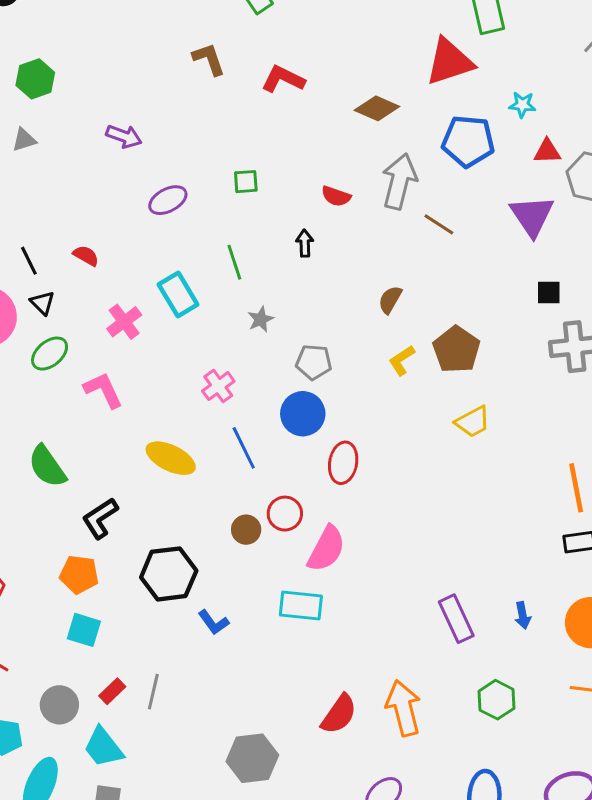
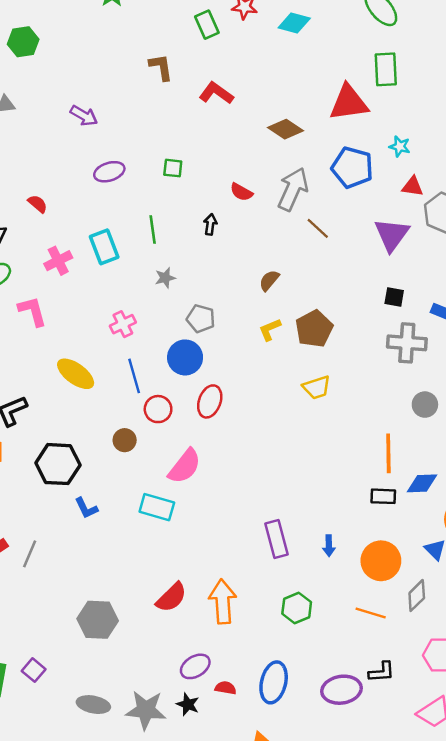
green hexagon: (35, 79) -> (23, 42), moved
red circle: (285, 514) -> (158, 409), moved

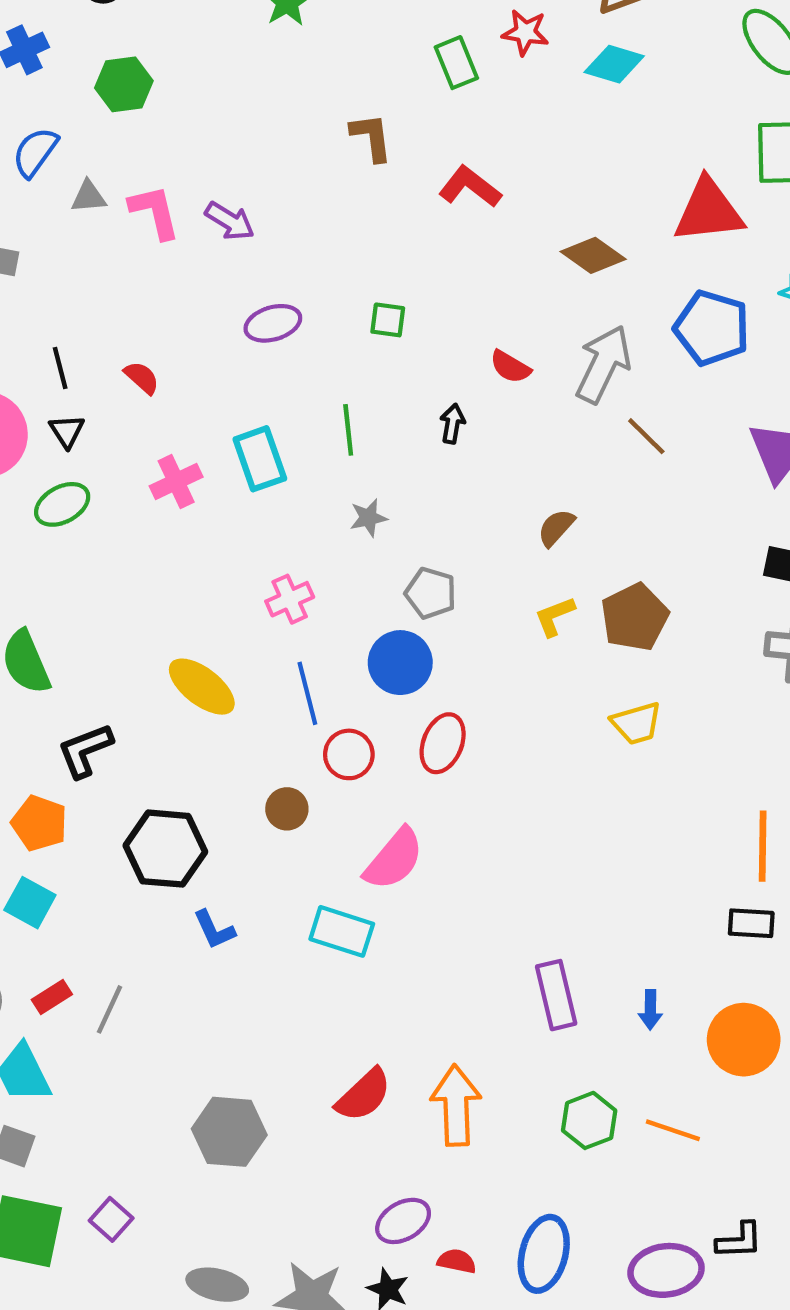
pink L-shape: (32, 311) -> (155, 212), moved
orange line: (371, 613) -> (673, 1130), moved

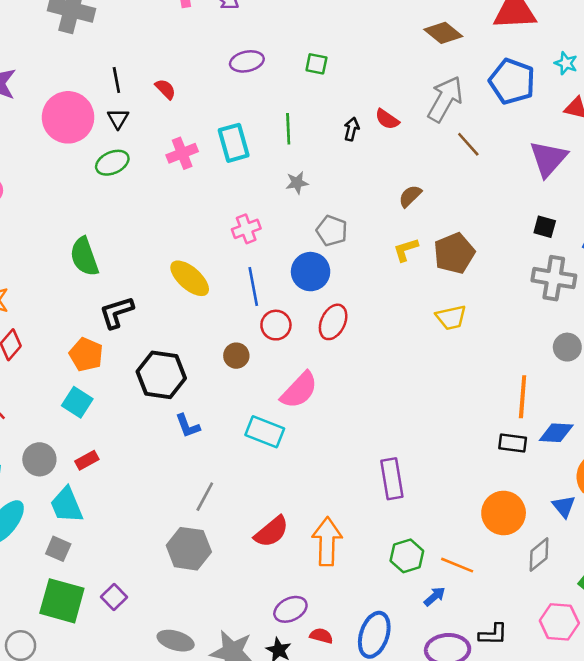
red semicircle: (510, 367) -> (387, 119), moved
gray line: (110, 1009) -> (205, 497), moved
blue arrow: (650, 1010) -> (435, 596), moved, turned -135

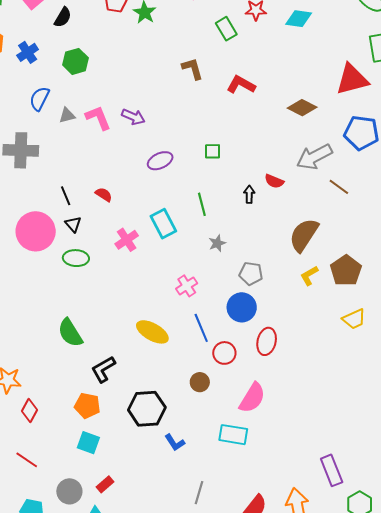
gray arrow: (445, 99) -> (314, 157), turned -135
green ellipse: (112, 163) -> (76, 258), turned 40
brown semicircle: (410, 196) -> (304, 235), size x1.8
purple rectangle: (392, 479) -> (332, 470), moved

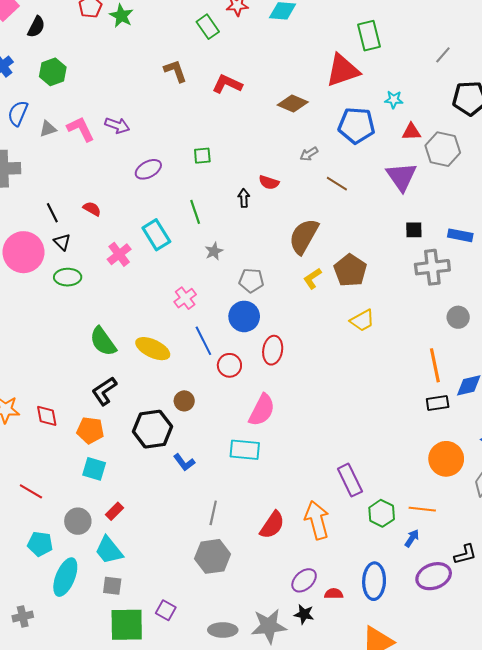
gray arrow: (314, 157) -> (309, 154), size x0.5
green semicircle: (70, 333) -> (103, 341), moved
brown circle: (200, 382) -> (184, 401), moved
red diamond: (30, 410) -> (47, 416), moved, turned -35

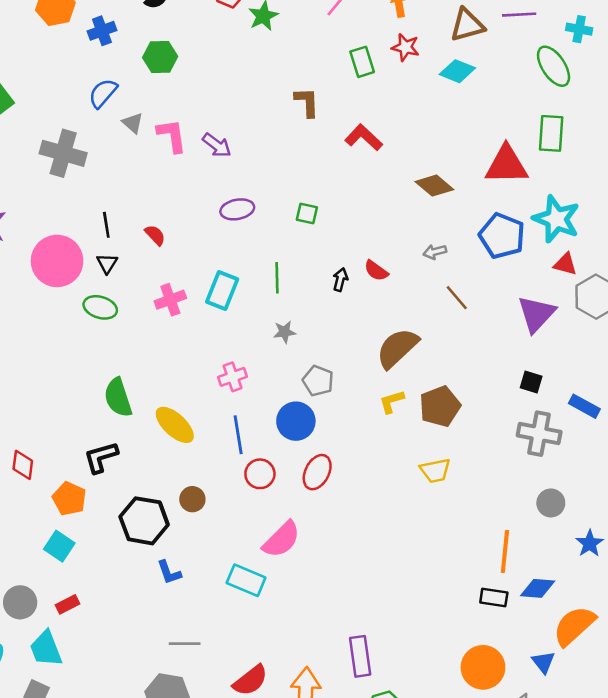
cyan star: (394, 100) -> (556, 219), size x2.0
gray triangle: (48, 129) -> (133, 123), turned 42
cyan rectangle: (156, 235) -> (222, 290), turned 36
gray line: (213, 513) -> (185, 644), turned 60

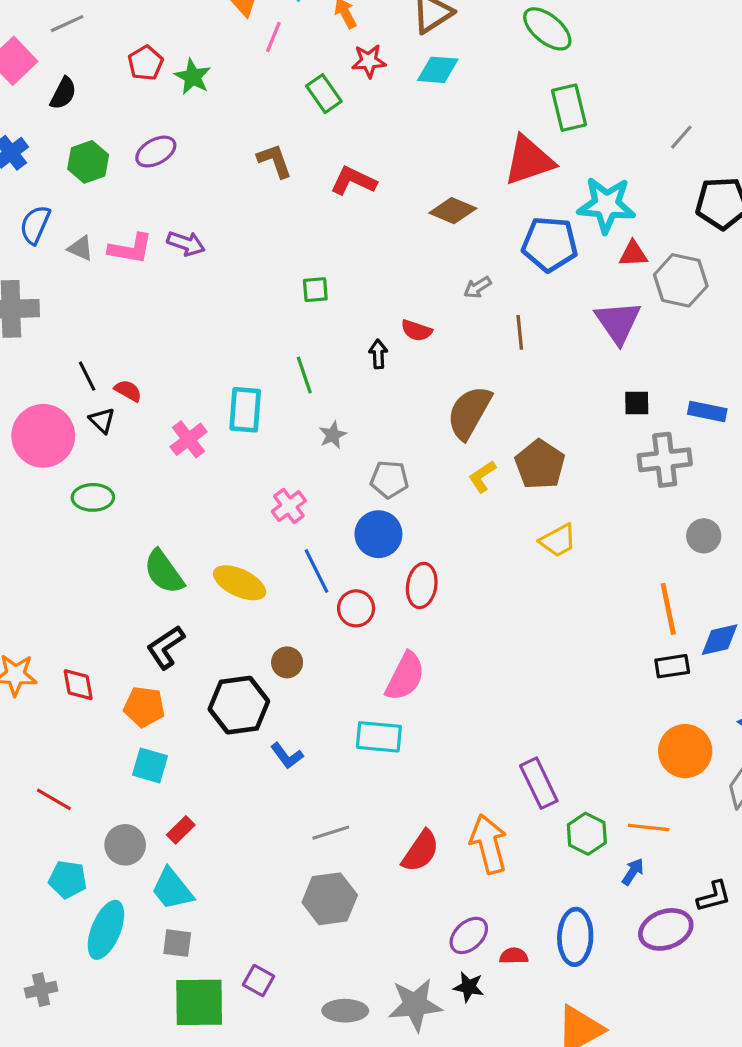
pink L-shape: (172, 136) -> (130, 249), turned 126
purple ellipse: (237, 209) -> (156, 152), moved
red semicircle: (155, 235) -> (128, 391), moved
brown line: (457, 298) -> (520, 332), turned 52
green ellipse: (100, 307) -> (93, 497), moved

